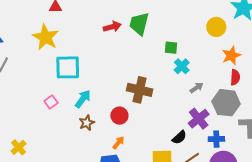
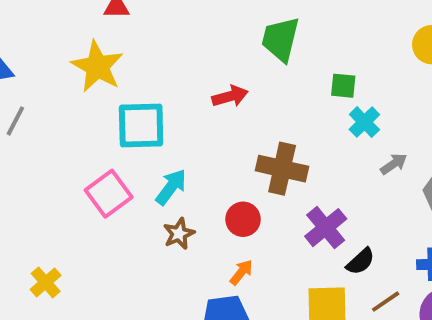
red arrow: (112, 27) -> (230, 96), moved
pink square: (51, 102) -> (109, 194), size x1.6
purple cross: (199, 119) -> (326, 228), moved

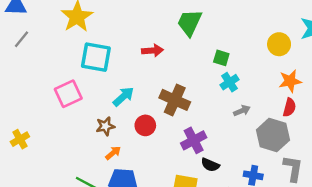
cyan arrow: (171, 187) -> (123, 97), moved
black semicircle: (360, 261) -> (210, 165), turned 54
orange arrow: (241, 272) -> (113, 153), moved

